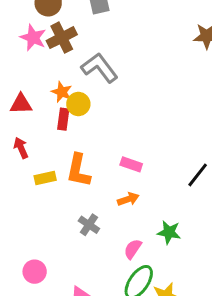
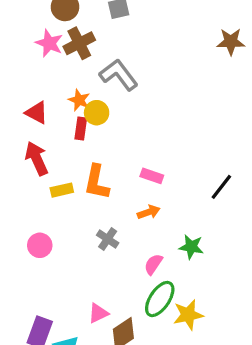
red triangle: (21, 104) -> (37, 113), turned 30
red arrow: (21, 148) -> (37, 158), size x1.5
pink circle: (35, 272) -> (40, 245), moved

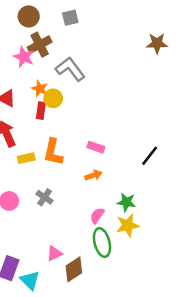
pink star: (49, 43) -> (24, 57), moved
gray cross: (108, 239) -> (45, 197), moved
green ellipse: (160, 299) -> (102, 242), turned -48
yellow star: (188, 315) -> (128, 225), moved

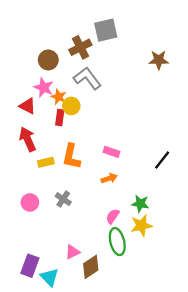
brown circle: (29, 16) -> (48, 60), moved
gray square: (70, 18) -> (106, 30), moved, size x1.5
brown star: (157, 43) -> (159, 60), moved
brown cross: (40, 45) -> (80, 47), moved
pink star: (24, 57) -> (44, 88), moved

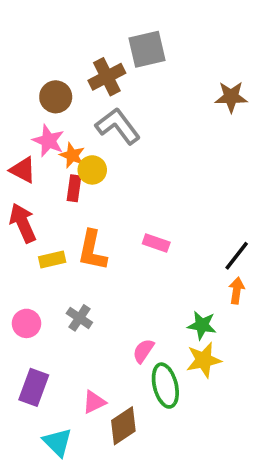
orange arrow: (109, 178) -> (237, 291), moved, turned -63
pink semicircle: (113, 216) -> (143, 351), moved
purple rectangle: (30, 266) -> (34, 387), moved

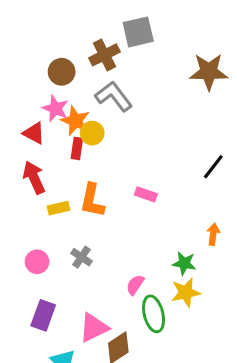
brown star: (231, 97) -> (209, 72), size x1.4
orange star: (72, 155) -> (75, 121), size x1.4
black line: (237, 256) -> (213, 167), moved
pink triangle: (94, 402) -> (94, 328), size x1.5

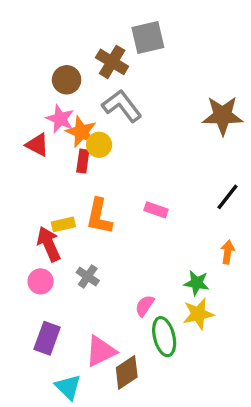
brown cross: (104, 55) -> (112, 62), turned -32
brown star: (209, 72) -> (223, 116), moved
black line: (213, 167) -> (228, 197), moved
red arrow: (34, 178) -> (49, 244), moved

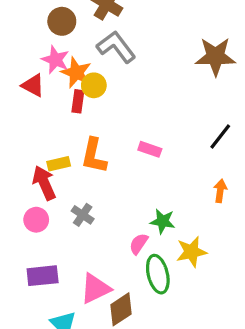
green star: (197, 283) -> (163, 221), moved
purple rectangle: (47, 338) -> (43, 276), turned 64

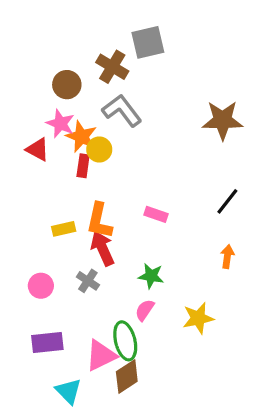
red arrow: (44, 183) -> (103, 248), moved
green star: (163, 221) -> (151, 276), moved
green ellipse: (158, 274) -> (125, 341), moved

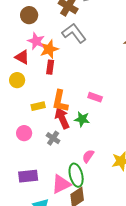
brown circle: (67, 85) -> (29, 15), moved
orange star: (81, 137) -> (49, 49), turned 30
yellow circle: (99, 149) -> (17, 80), moved
green star: (151, 276) -> (82, 119), moved
pink circle: (41, 286) -> (24, 133), moved

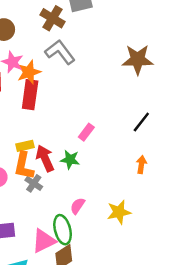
red rectangle: (50, 67) -> (30, 95), size x1.6
pink rectangle: (95, 97) -> (86, 132), turned -72
orange L-shape: (60, 101) -> (24, 166), moved
yellow rectangle: (38, 106) -> (25, 146), moved

